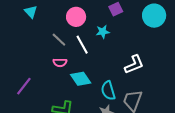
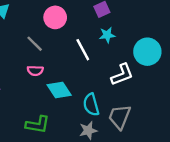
cyan circle: (154, 16) -> (147, 52), moved
cyan star: (103, 32) -> (107, 35), moved
white line: (82, 45) -> (83, 50), moved

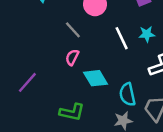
cyan star: (107, 35) -> (147, 34), moved
pink semicircle: (35, 71) -> (72, 57), turned 112

